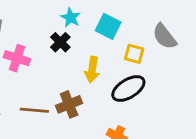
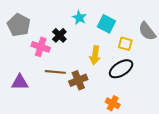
black cross: (60, 42) -> (59, 35), moved
brown line: (34, 110) -> (55, 72), moved

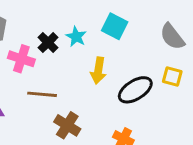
cyan star: (79, 18) -> (76, 37), moved
yellow square: (125, 44) -> (172, 77), moved
brown cross: (78, 80) -> (67, 125), moved, turned -36

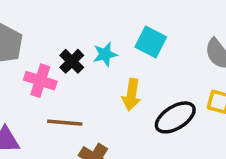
cyan star: (76, 37) -> (105, 54), turned 30

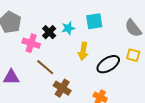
cyan square: (151, 42) -> (94, 21), turned -36
brown line: (65, 123) -> (45, 67), turned 36

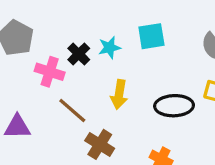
yellow arrow: (83, 51) -> (119, 94), moved
black ellipse: (108, 64) -> (174, 106), turned 30

